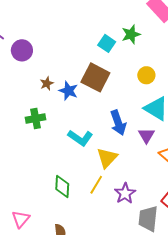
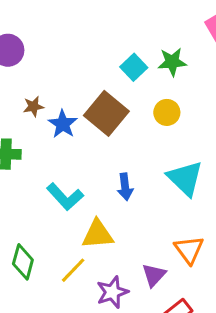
yellow circle: (146, 75) -> (167, 112), moved
blue arrow: (118, 123) -> (125, 187), size x0.7
purple triangle: (146, 135) -> (154, 275), moved
yellow triangle: (107, 158) -> (98, 234), turned 30

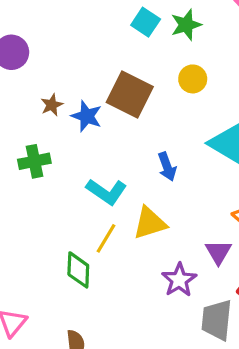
cyan square: (134, 67) -> (146, 22), moved
yellow line: (73, 270) -> (106, 238), moved

